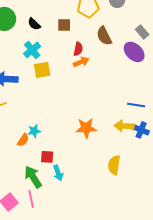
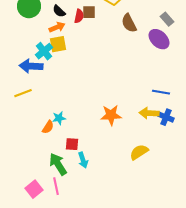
red semicircle: (78, 49) -> (79, 16), moved
cyan cross: (32, 50) -> (44, 51), moved
orange arrow: (81, 62) -> (57, 27), moved
yellow square: (42, 70) -> (58, 44), moved
yellow semicircle: (114, 165) -> (139, 152), turned 48

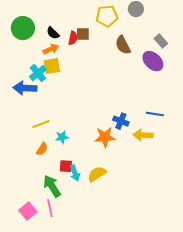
yellow line: (23, 93) -> (41, 124), moved
blue cross: (166, 117) -> (121, 121), moved
cyan star: (59, 118) -> (62, 137), moved
yellow semicircle: (139, 152) -> (97, 174), moved
cyan arrow: (83, 160) -> (75, 173), moved

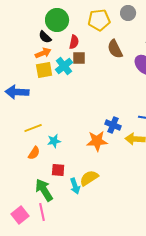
green circle: (23, 28) -> (57, 20), moved
brown square: (83, 34) -> (79, 58), moved
red semicircle: (73, 38) -> (74, 42), moved
cyan cross: (38, 73) -> (64, 66), moved
cyan arrow: (75, 173) -> (75, 186), moved

